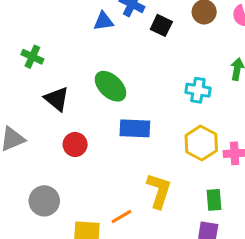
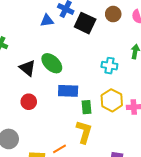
black square: (161, 25) -> (85, 23), size x1.5
black triangle: (57, 99) -> (28, 68), moved
green rectangle: (214, 200) -> (87, 107), moved

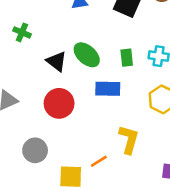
red circle: (29, 102) -> (59, 103), size x1.5
green rectangle: (87, 107) -> (127, 58), moved

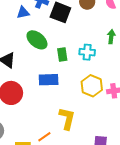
green ellipse: (87, 55) -> (37, 40), moved

